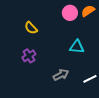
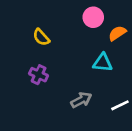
orange semicircle: (88, 11) -> (117, 33), moved
purple cross: (29, 56) -> (39, 75), turned -32

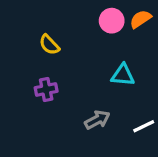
orange semicircle: (117, 33) -> (140, 19), moved
purple cross: (39, 75) -> (46, 89), turned -36

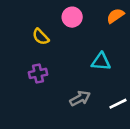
pink circle: (112, 21) -> (72, 17), moved

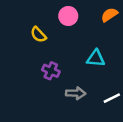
purple cross: (38, 73) -> (51, 71), moved, turned 35
gray arrow: (80, 98) -> (76, 93), turned 30

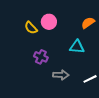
orange semicircle: (109, 15) -> (88, 23), moved
pink circle: (68, 16) -> (49, 22), moved

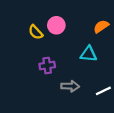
purple cross: (41, 57) -> (47, 66), turned -32

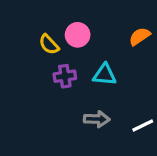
cyan triangle: (89, 54) -> (105, 75), moved
purple cross: (47, 66) -> (65, 76), moved

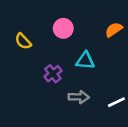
yellow semicircle: (49, 44) -> (23, 41), moved
purple cross: (65, 76) -> (53, 74), moved, turned -30

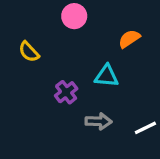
pink circle: (63, 28) -> (74, 16), moved
orange semicircle: (114, 30) -> (129, 39), moved

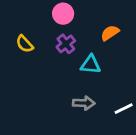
purple cross: (66, 92) -> (66, 44), moved

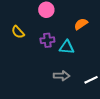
purple cross: (66, 44) -> (47, 40), moved, turned 32

